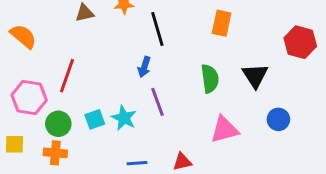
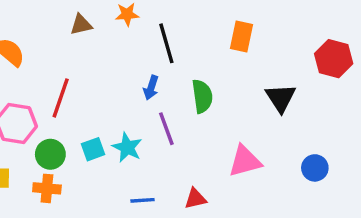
green semicircle: (210, 79) -> (202, 96), moved
blue circle: (278, 119) -> (315, 168), moved

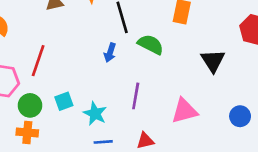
green semicircle: (202, 96) -> (151, 44), moved, turned -55
purple line: (166, 129) -> (136, 96), moved, turned 30
cyan star: (127, 147) -> (95, 114), moved

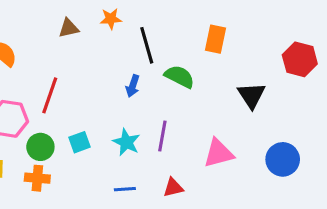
cyan star: (95, 114) -> (126, 142), moved
blue circle: (240, 116) -> (283, 159), size x1.4

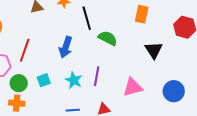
orange rectangle: (215, 39) -> (142, 14), moved
blue arrow: (133, 86) -> (66, 47), moved, size x1.5

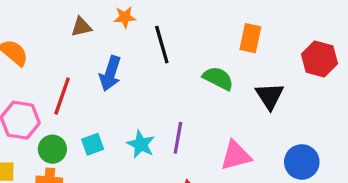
green semicircle: (108, 38) -> (218, 78), moved
blue arrow: (66, 47) -> (110, 73), moved

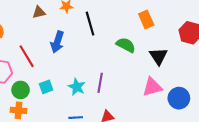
orange rectangle: (250, 38) -> (146, 19), turned -36
red line: (62, 96) -> (27, 56), turned -50
pink triangle: (236, 156) -> (152, 87), moved

